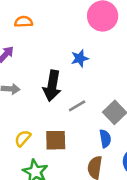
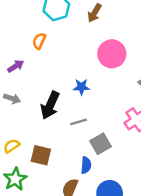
orange semicircle: (24, 22) -> (39, 41), turned -77
gray line: (77, 106) -> (79, 122), moved

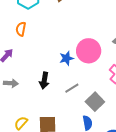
pink circle: (112, 54) -> (89, 51), moved
black arrow: (50, 105) -> (44, 81), size x0.7

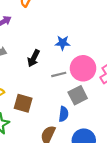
pink circle: (89, 51) -> (83, 68), moved

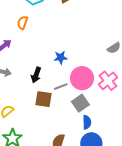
brown square: (23, 103) -> (43, 99), moved
blue semicircle: (64, 114) -> (87, 122), moved

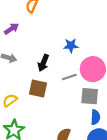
brown square: (43, 99) -> (38, 89), moved
gray square: (80, 103) -> (90, 96), turned 36

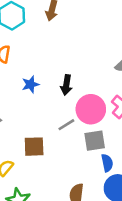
blue star: (71, 46) -> (30, 84), moved
black arrow: (43, 63) -> (66, 85), moved

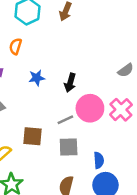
gray square: (95, 141) -> (69, 147), moved

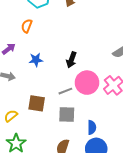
blue star: (37, 78) -> (36, 60), moved

